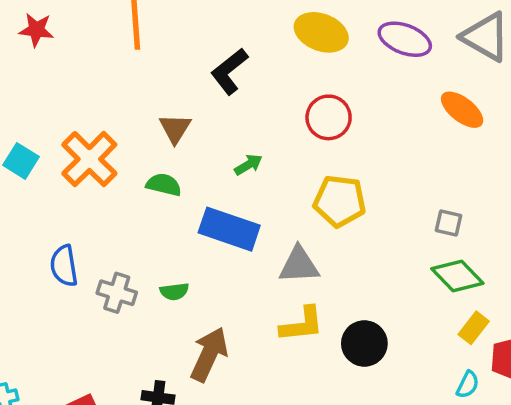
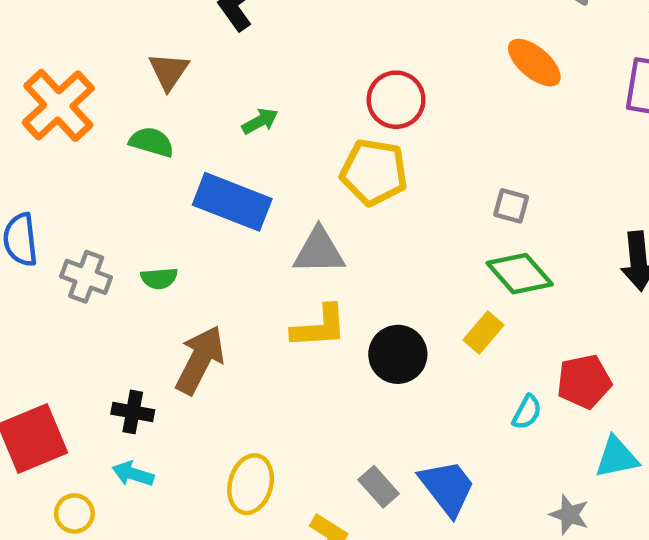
red circle: (329, 117) -> (396, 100), moved
yellow rectangle: (474, 328) -> (484, 332), moved

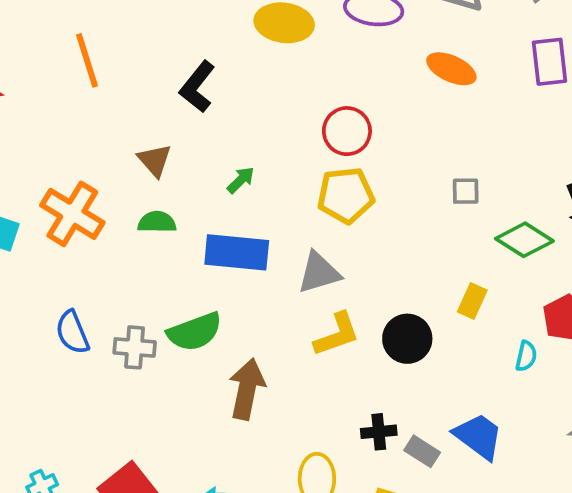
green diamond: (520, 274) -> (524, 240), moved
green semicircle: (159, 278) -> (195, 332), size x1.8
black cross: (133, 412) -> (379, 432), moved

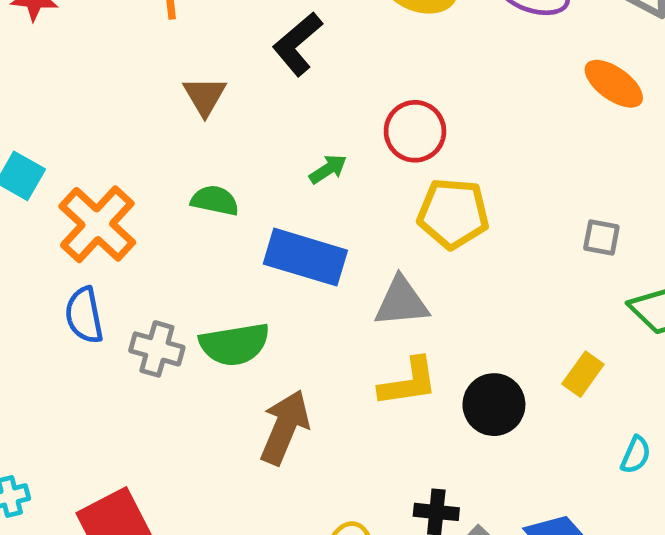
red circle: (347, 131) -> (415, 131), moved
brown triangle: (155, 160) -> (205, 96), moved
orange cross: (72, 214) -> (97, 224), moved

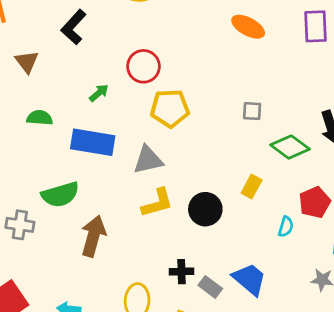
gray cross: (157, 349) -> (20, 225), moved

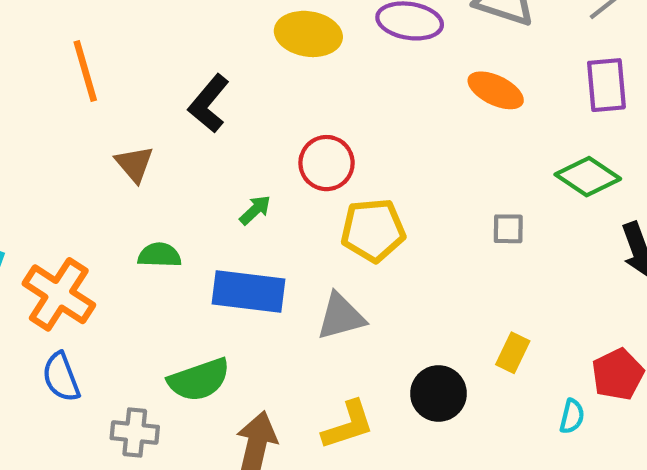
green diamond: (290, 147) -> (588, 177), moved
yellow L-shape: (157, 203) -> (348, 425), moved

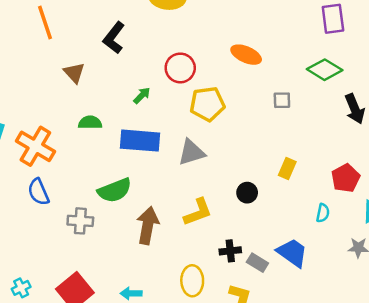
orange ellipse: (496, 90) -> (246, 55), moved
black circle: (438, 393) -> (247, 193), size x0.7
cyan semicircle: (572, 416) -> (323, 213), moved

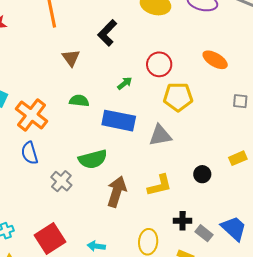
yellow rectangle: (287, 169) -> (238, 158), turned 36
gray cross: (80, 221) -> (61, 181), turned 30

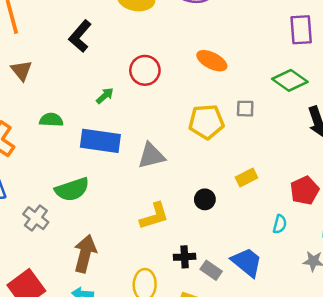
brown triangle: (71, 58) -> (21, 70), moved
yellow pentagon: (178, 97) -> (206, 122), moved
brown arrow: (117, 192) -> (85, 254), moved

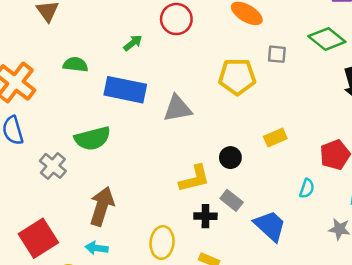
gray square: (245, 109) -> (277, 54), moved
yellow L-shape: (154, 216) -> (194, 179), moved
gray rectangle: (211, 270) -> (232, 200), moved

